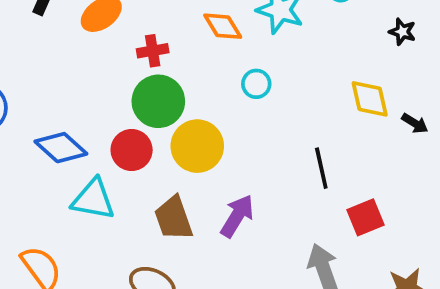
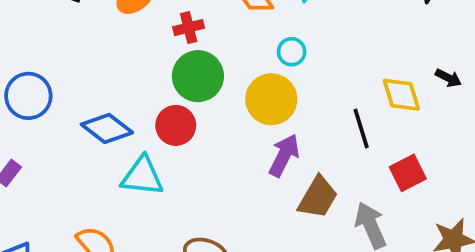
yellow diamond: (370, 99) -> (401, 95), moved
yellow circle: (197, 146) -> (271, 99), moved
purple arrow: (237, 216) -> (284, 155), moved
brown trapezoid: (174, 218) -> (318, 197), moved, turned -126

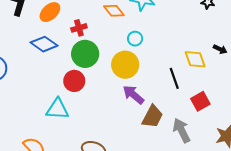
blue diamond: (107, 128) -> (44, 44), moved
purple arrow: (284, 155) -> (133, 95), turned -75

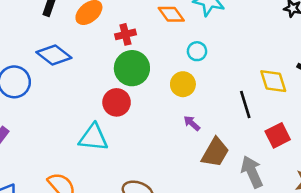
blue diamond: (44, 44) -> (54, 55), moved
yellow circle: (125, 65) -> (183, 84), size x0.7
purple arrow: (133, 95) -> (192, 123), size x0.6

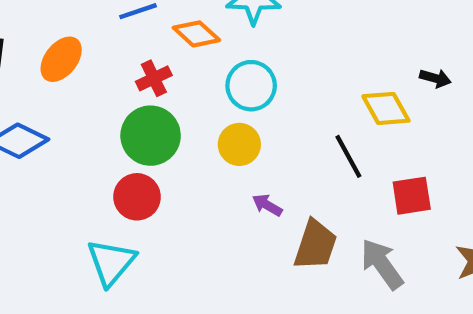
red cross: (125, 34) -> (154, 78), moved
cyan circle: (197, 51) -> (251, 86), size x1.5
red square: (278, 135) -> (412, 196), turned 30
cyan triangle: (93, 138) -> (111, 262), turned -44

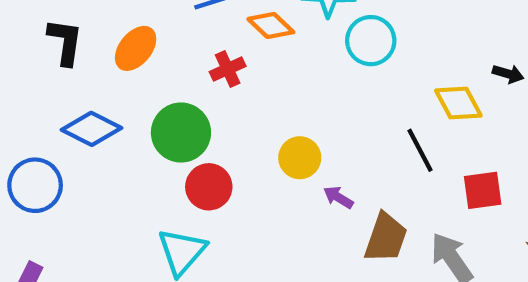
cyan circle: (251, 86) -> (371, 41), moved
green circle: (151, 136) -> (181, 133), moved
yellow circle: (239, 144) -> (300, 158), moved

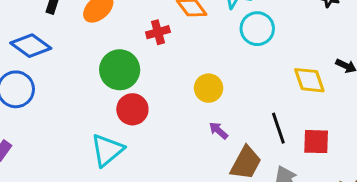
blue diamond: (91, 129) -> (31, 46), moved
black line: (420, 150) -> (278, 128), moved
yellow circle: (300, 158) -> (209, 88), moved

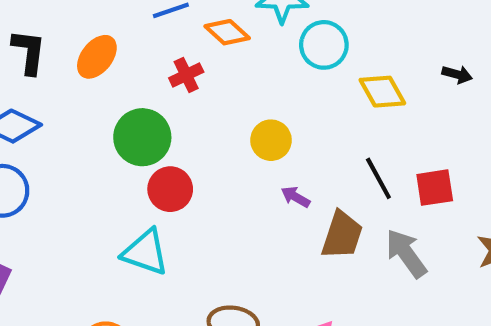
yellow diamond: (309, 80) -> (382, 92), moved
cyan triangle: (107, 150) -> (145, 252), turned -51

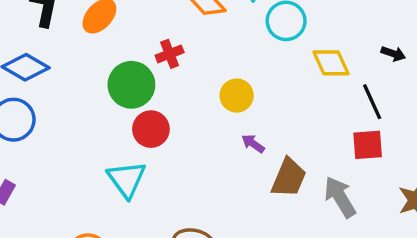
red cross: (186, 75) -> (170, 54), moved
black line: (378, 178) -> (372, 102), moved
cyan triangle: (145, 252) -> (127, 179), turned 30

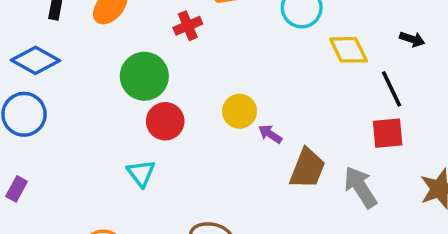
red cross: (170, 54) -> (188, 26), moved
yellow circle: (237, 96) -> (240, 111), moved
cyan triangle: (127, 179) -> (141, 173), size x0.7

